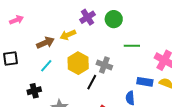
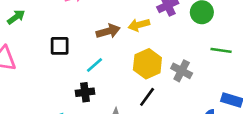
cyan line: (46, 66) -> (94, 65), moved
black line: (92, 82) -> (147, 97), moved

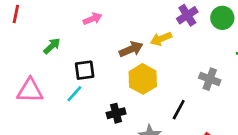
green arrow: (16, 17) -> (52, 46), moved
yellow hexagon: (147, 64) -> (143, 79), moved
cyan line: (94, 65) -> (74, 94), moved

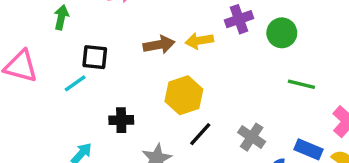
green arrow: (52, 46) -> (61, 17), turned -48
yellow hexagon: (143, 79) -> (184, 95), moved
gray cross: (210, 79) -> (252, 137), moved

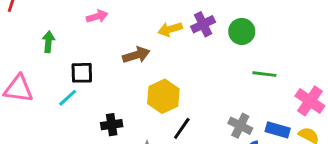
yellow arrow: (199, 41) -> (170, 29), moved
gray cross: (252, 137) -> (240, 126), moved

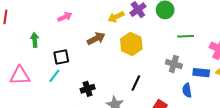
yellow hexagon: (163, 96) -> (131, 44), moved
gray cross: (240, 126) -> (174, 64), moved

